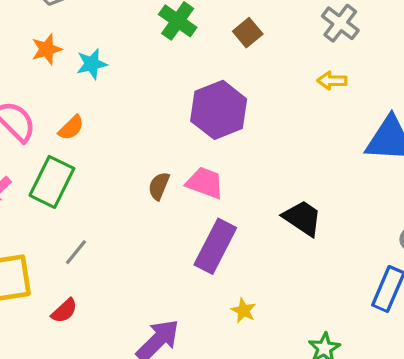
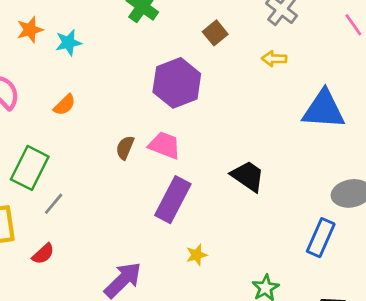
brown square: (248, 33) -> (215, 33), moved
orange semicircle: (71, 128) -> (64, 105), moved
green rectangle: (52, 182) -> (30, 168), moved
yellow star: (243, 311) -> (197, 255), turned 30

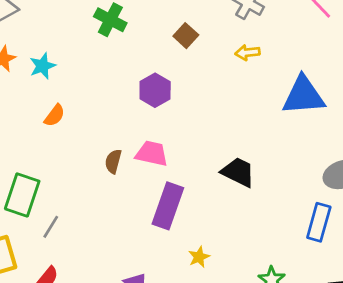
purple hexagon: (177, 83) -> (155, 90), size x0.7
orange semicircle: (64, 105) -> (54, 115), moved

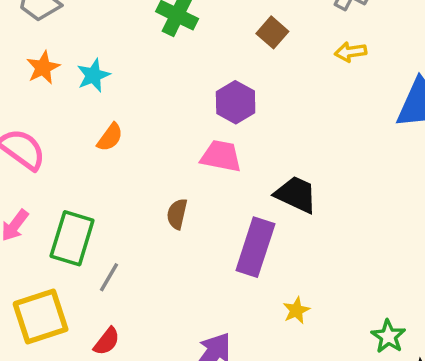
pink trapezoid: (152, 153) -> (221, 156), moved
brown semicircle: (113, 161) -> (177, 214), moved
black trapezoid: (238, 172) -> (296, 195), moved

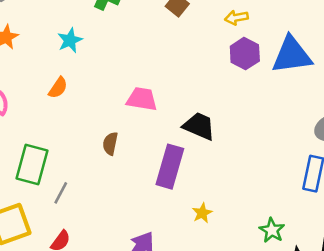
cyan star: (93, 75) -> (70, 40), moved
purple hexagon: (236, 102) -> (245, 54), moved

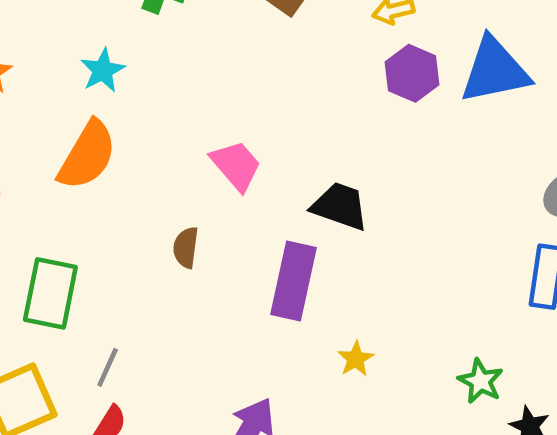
orange semicircle: (58, 88) -> (87, 155), size x1.8
pink trapezoid: (142, 99) -> (236, 165), turned 44
gray line: (61, 193) -> (108, 367), moved

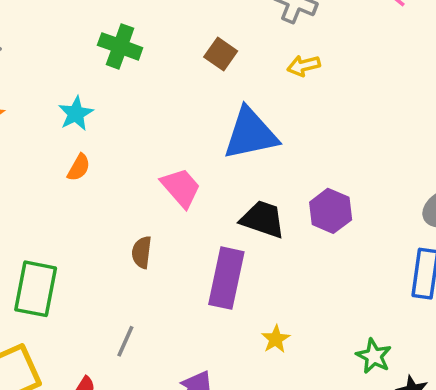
blue triangle: (495, 70) -> (250, 134), moved
purple hexagon: (412, 73) -> (331, 211), moved
orange semicircle: (87, 155) -> (79, 168), moved, size x0.5
gray line: (108, 367) -> (125, 341), moved

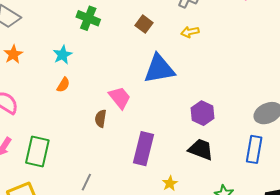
black trapezoid: (263, 219) -> (201, 149), moved
brown semicircle: (142, 252) -> (101, 119), moved

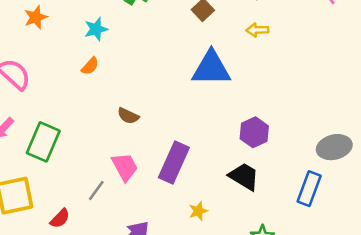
pink trapezoid: (120, 98) -> (125, 167), moved
brown semicircle: (101, 119) -> (128, 116), turned -84

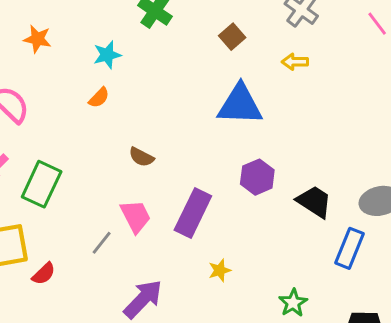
orange star: (36, 17) -> (37, 39), turned 30
purple hexagon: (254, 132) -> (257, 177), moved
black trapezoid: (244, 176) -> (314, 202), moved
red semicircle: (60, 218) -> (44, 274), moved

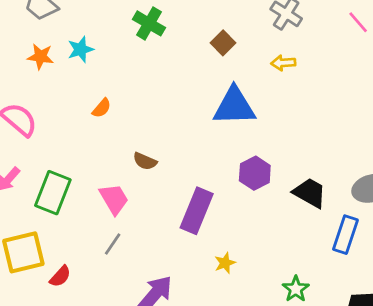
cyan star: (107, 55) -> (81, 49), moved
pink trapezoid: (136, 216) -> (114, 199), moved

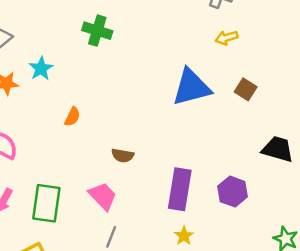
brown square: (223, 43) -> (246, 89), moved
purple hexagon: (255, 173) -> (233, 192), moved
yellow star: (225, 263) -> (184, 236), moved

